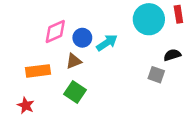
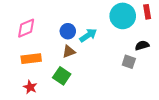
pink diamond: (55, 32) -> (26, 28), moved
brown triangle: (74, 61) -> (69, 52), moved
red star: (26, 105) -> (30, 87), moved

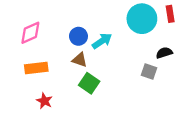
brown triangle: (69, 52) -> (80, 60), turned 40
green square: (62, 76) -> (89, 83), moved
red star: (30, 87) -> (44, 101), moved

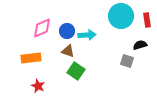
red rectangle: (170, 14) -> (147, 20), moved
pink diamond: (30, 33) -> (42, 28), moved
cyan arrow: (102, 41) -> (87, 35), turned 30

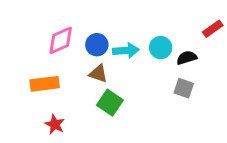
cyan circle: (121, 16) -> (161, 48), moved, size x0.6
red rectangle: (147, 20) -> (213, 29), turned 64
black semicircle: (140, 45) -> (187, 58), moved

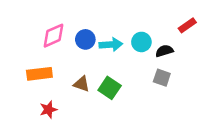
brown triangle: (98, 74) -> (82, 84), moved
green square: (110, 103) -> (110, 88), moved
red star: (55, 124) -> (48, 110), turned 30

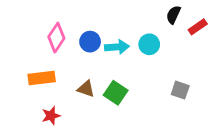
pink diamond: (53, 36) -> (56, 38), turned -32
black semicircle: (164, 51) -> (173, 15), moved, turned -48
gray square: (162, 78) -> (180, 90), moved

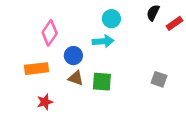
blue circle: (90, 42) -> (73, 56), moved
cyan circle: (149, 44) -> (111, 19), moved
green square: (116, 93) -> (102, 82), turned -30

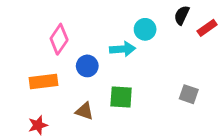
cyan circle: (111, 19) -> (145, 29), moved
brown triangle: (76, 78) -> (84, 111), moved
red star: (45, 102) -> (38, 125), moved

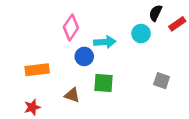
cyan circle: (145, 29) -> (141, 34), moved
pink diamond: (59, 39) -> (71, 27), moved
blue circle: (87, 66) -> (84, 56), moved

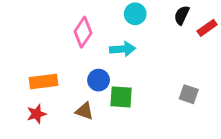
cyan circle: (141, 34) -> (135, 14), moved
blue circle: (84, 56) -> (99, 80), moved
red star: (32, 107) -> (36, 114), moved

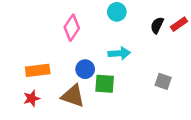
black semicircle: (182, 15) -> (157, 25), moved
cyan arrow: (122, 49) -> (119, 53), moved
brown triangle: (84, 111) -> (73, 96), size x1.5

